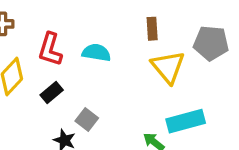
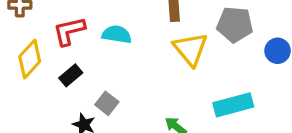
red L-shape: (50, 49) -> (69, 31), turned 60
cyan rectangle: (186, 121) -> (233, 105), moved

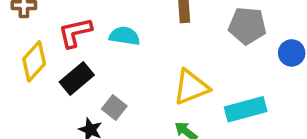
yellow triangle: (191, 49) -> (191, 87), moved, turned 48
black rectangle: (71, 75) -> (77, 79), size x1.4

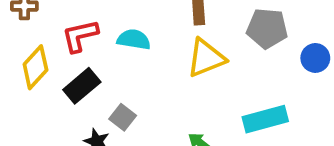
yellow triangle: (191, 87) -> (206, 58), moved

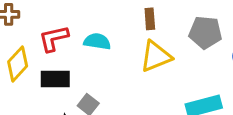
black rectangle: (82, 86) -> (55, 79), turned 40

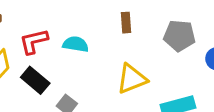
yellow triangle: (156, 56) -> (132, 79), moved
black rectangle: (55, 79) -> (35, 80), turned 40

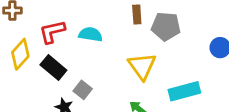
gray pentagon: (179, 36) -> (166, 26), moved
yellow triangle: (132, 79) -> (142, 66), turned -44

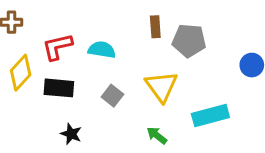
black rectangle: (53, 67) -> (59, 88), turned -35
gray square: (83, 90) -> (112, 96), moved

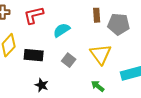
red L-shape: (57, 47) -> (34, 15), moved
cyan semicircle: (102, 50) -> (62, 30), turned -42

